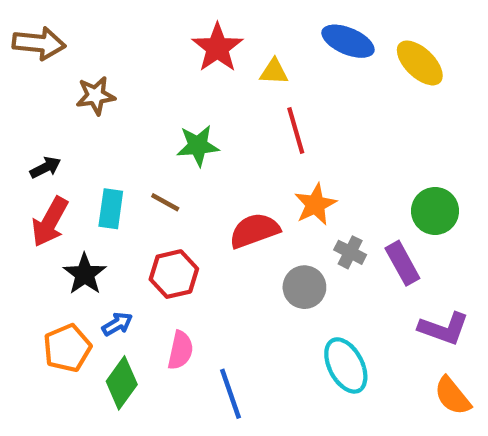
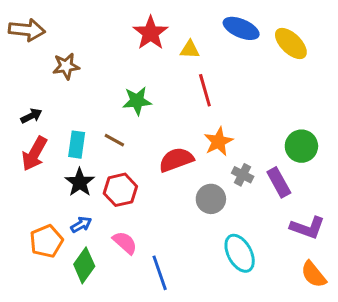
black star: (85, 274) -> (80, 182), moved
pink semicircle: (180, 350) -> (125, 243), turned -60

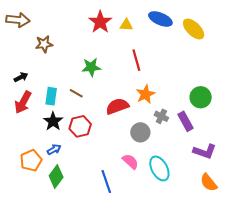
yellow triangle: (190, 50) -> (126, 25), moved
pink semicircle: (125, 243) -> (130, 161), moved

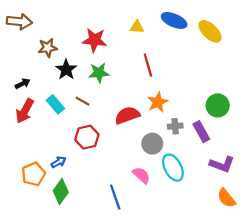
red star: (100, 22) -> (95, 40), moved, turned -30
cyan rectangle: (51, 96) -> (55, 104), turned -48
gray cross: (161, 116) -> (175, 126), turned -32
black star: (53, 121) -> (66, 70), moved
cyan ellipse: (159, 168) -> (173, 168), moved

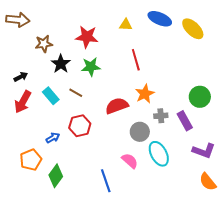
blue arrow: (59, 162) -> (53, 138), moved

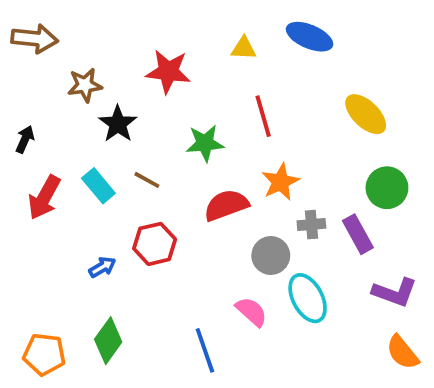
yellow ellipse: (193, 29) -> (366, 114), moved
green star: (91, 67) -> (205, 143), moved
black arrow: (21, 77) -> (25, 139), moved, turned -40
orange pentagon: (31, 160) -> (44, 354), moved, turned 30

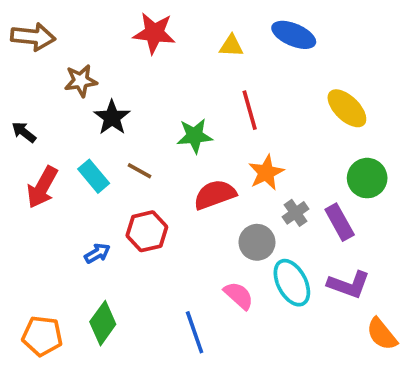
red star: (168, 72) -> (154, 33), moved
black arrow: (25, 139) -> (24, 132), turned -75
gray cross: (311, 225) -> (296, 213), turned -30
purple L-shape: (395, 292) -> (349, 285), moved

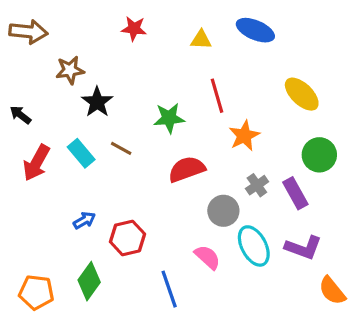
red star: (154, 33) -> (134, 29), size x0.7
orange star: (266, 173) -> (244, 136), moved
red hexagon: (147, 231) -> (127, 238), moved

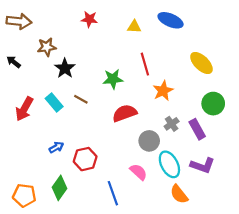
black arrow: (20, 115) -> (14, 62), moved
orange semicircle: (332, 291) -> (179, 194), moved

